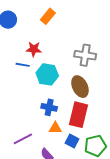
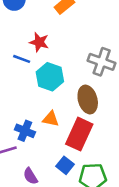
blue cross: (49, 107) -> (25, 131), moved
orange triangle: (55, 128) -> (51, 119), moved

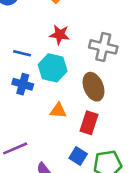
red star: (39, 42) -> (60, 35), moved
blue cross: (25, 131) -> (23, 84), moved
red rectangle: (79, 134) -> (89, 123), size x0.7

